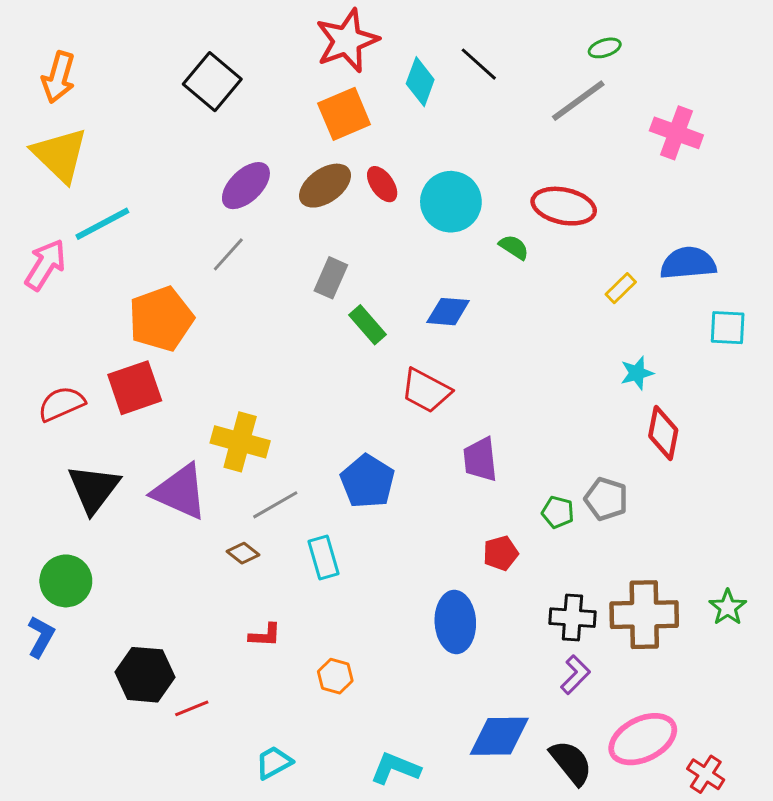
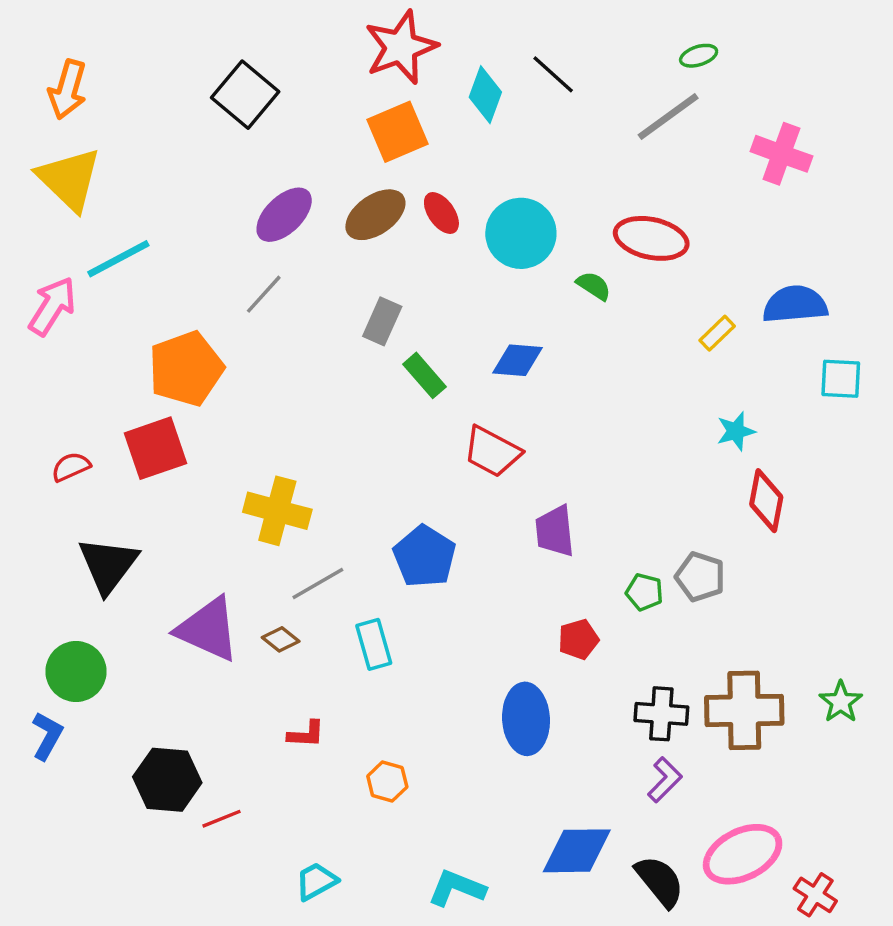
red semicircle: (61, 404) -> (71, 467), size x0.7
purple triangle: (180, 492) -> (208, 629), moved

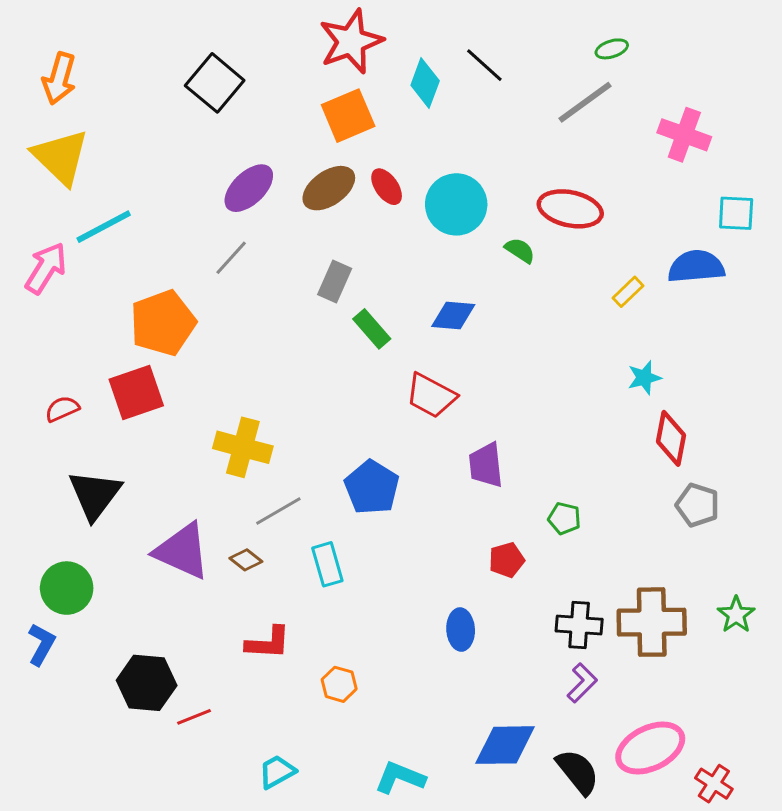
cyan square: (841, 379) -> (736, 213), moved
gray pentagon: (700, 577) -> (698, 505), moved
blue ellipse: (526, 719) -> (461, 630), size x0.7
red L-shape: (306, 734) -> (268, 643), size x1.4

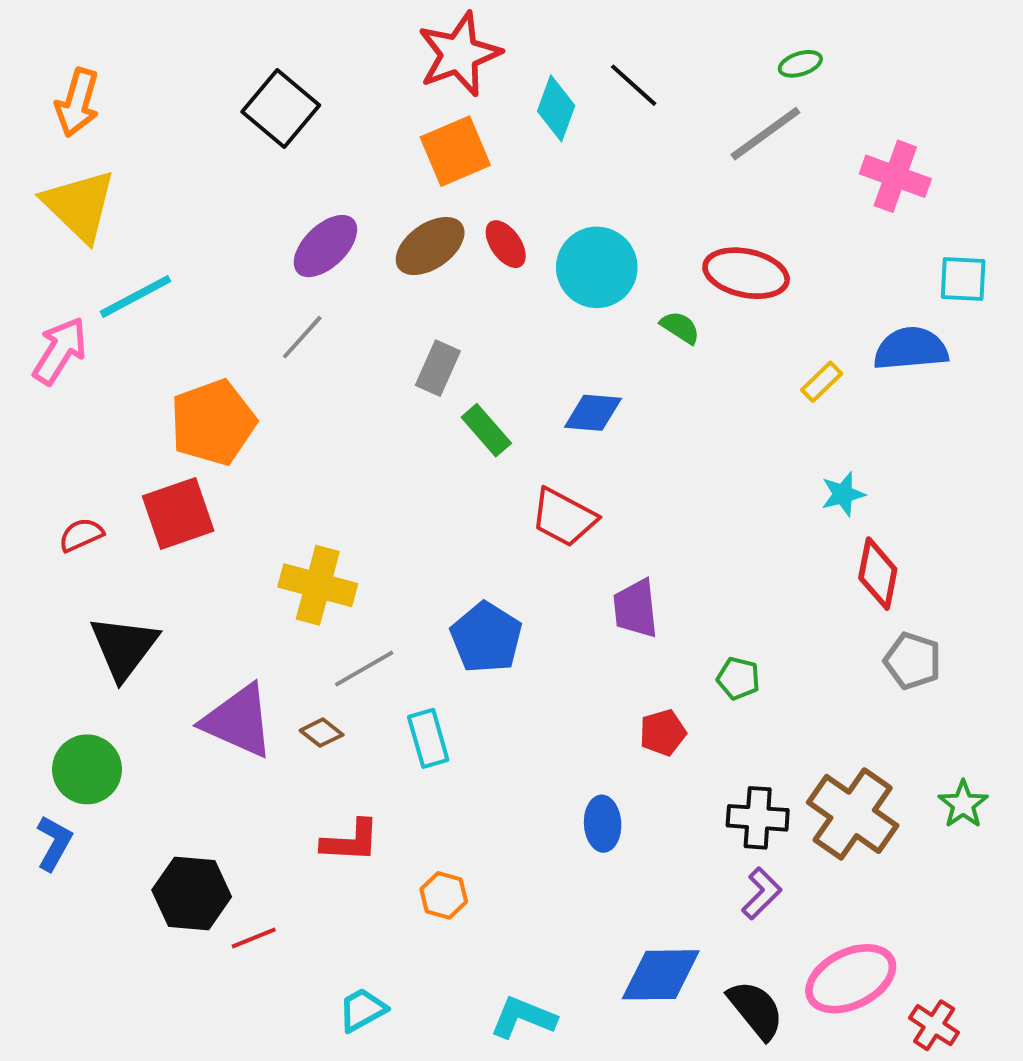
brown cross: (652, 622) -> (853, 814), turned 36

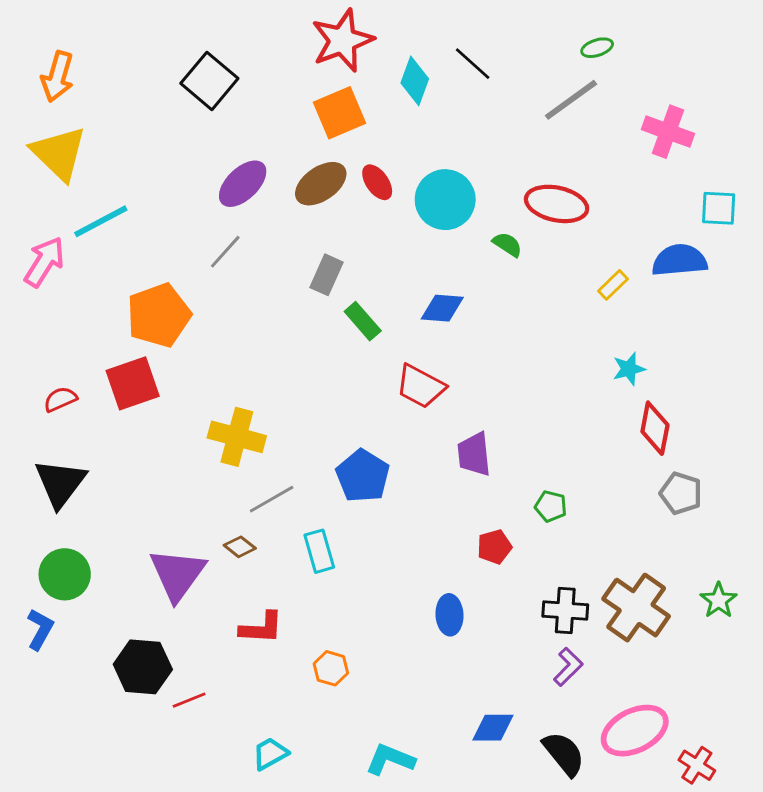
black triangle: (124, 647) -> (60, 483), moved
purple triangle: (238, 721) -> (178, 574), moved, turned 42
blue diamond: (661, 975) -> (493, 728), size x0.7

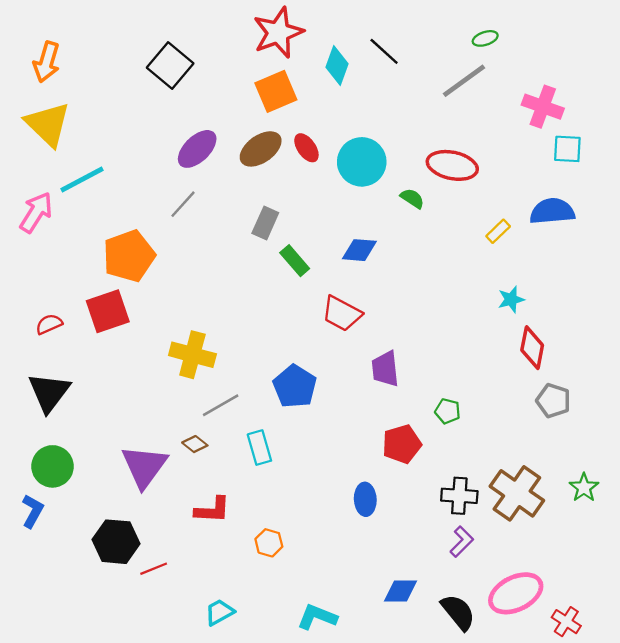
cyan square: (719, 208) -> (567, 149), moved
red pentagon: (494, 547) -> (402, 444), size x1.4

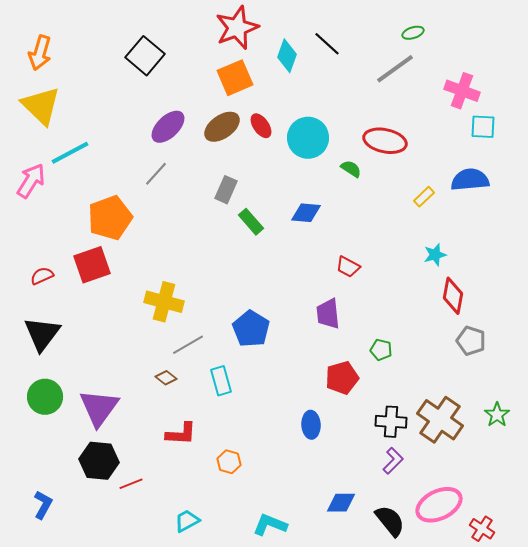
red trapezoid: (342, 314) -> (348, 267), moved, size x0.7
purple triangle: (144, 466) -> (99, 408), moved
blue L-shape: (33, 511) -> (43, 505), moved

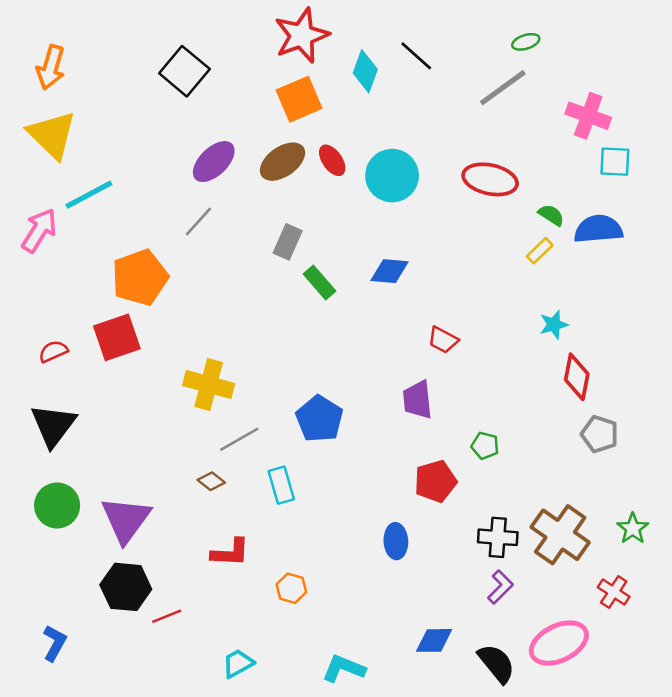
green semicircle: (351, 169) -> (551, 215), moved
red cross: (482, 529) -> (614, 592), moved

